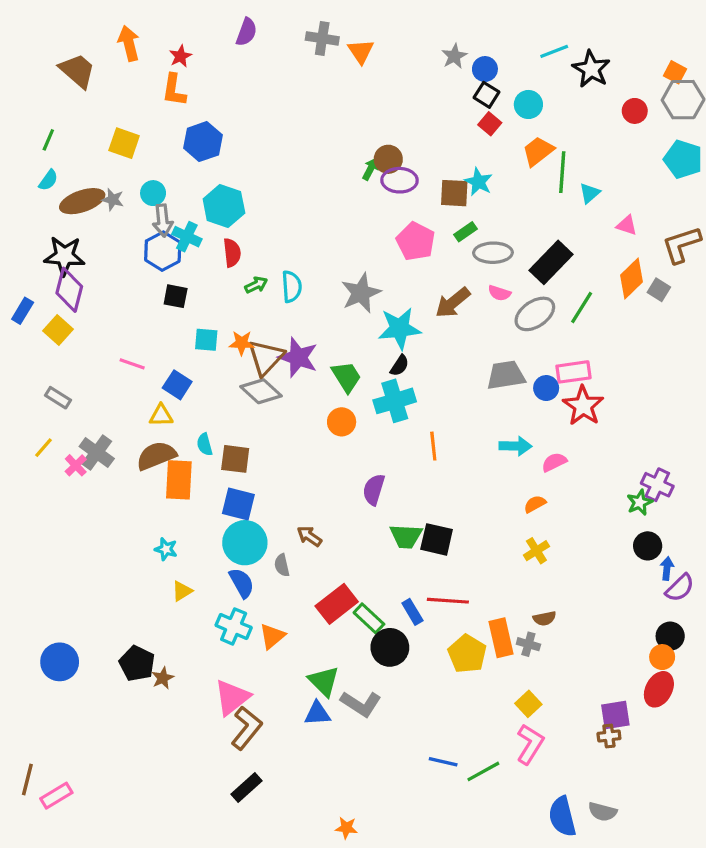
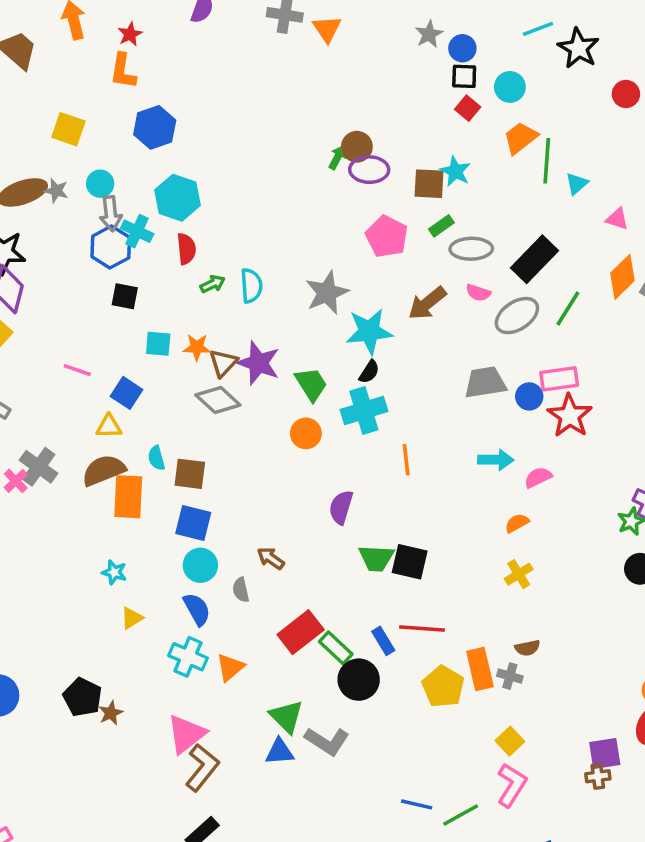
black square: (487, 95) -> (464, 76), turned -30
brown triangle: (266, 357) -> (223, 363), size x0.7
cyan circle: (245, 543) -> (200, 565), size x0.7

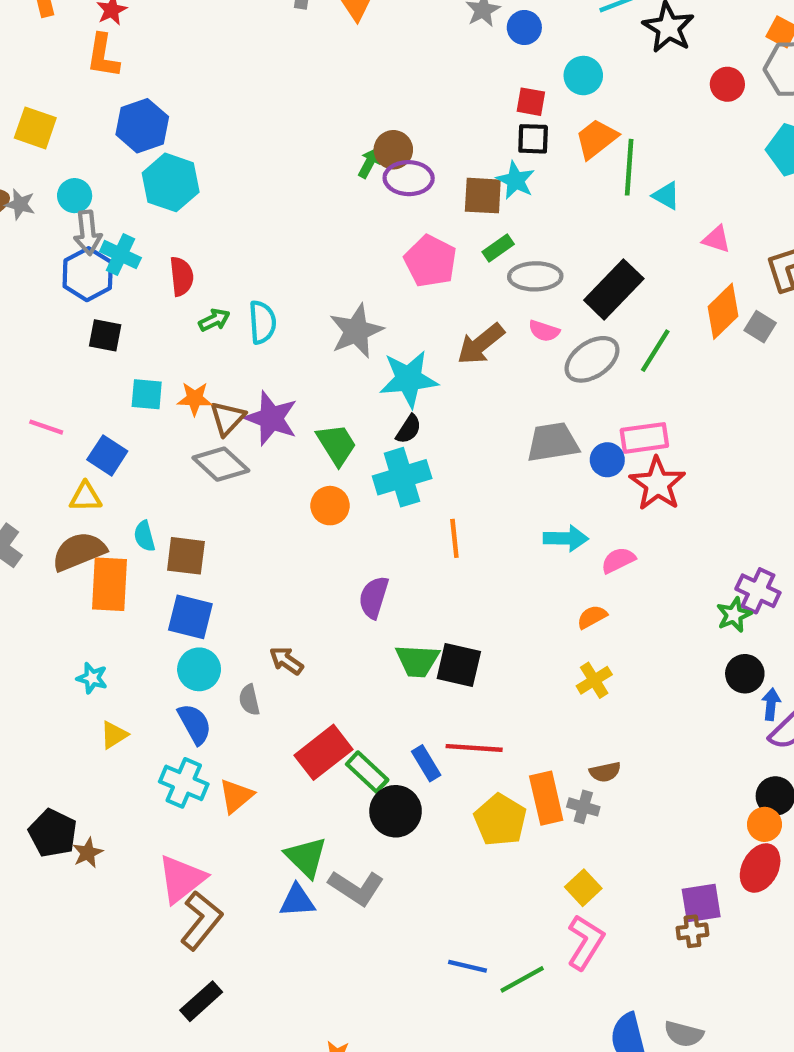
black square: (464, 76) -> (533, 139), moved
red square: (468, 108) -> (531, 102), turned -30
cyan triangle: (577, 184) -> (666, 196), turned -50
cyan hexagon: (178, 198) -> (171, 182), moved

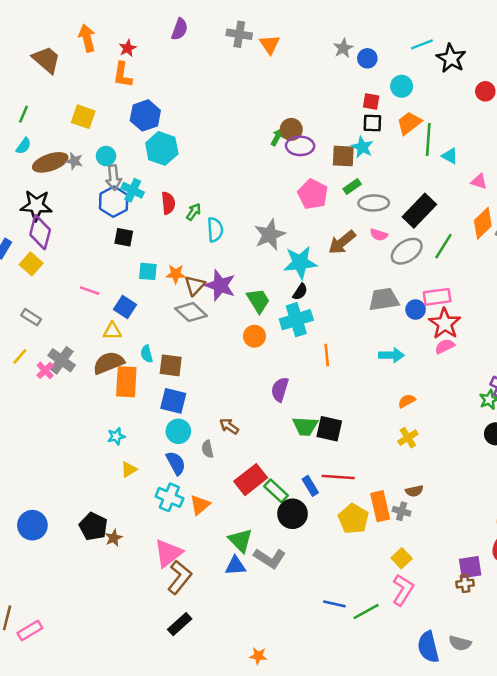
green arrow: (214, 320) -> (194, 212), moved, turned -30
pink semicircle: (618, 560) -> (445, 346), moved
cyan star: (92, 678) -> (116, 436), turned -30

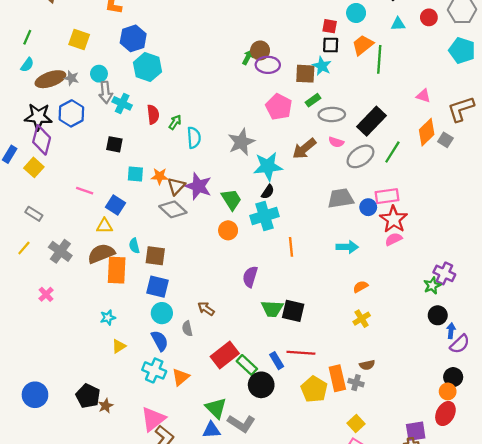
cyan triangle: (450, 156) -> (398, 24), moved, turned -32
blue hexagon: (114, 202) -> (71, 113), moved
pink cross: (45, 370) -> (46, 294), moved

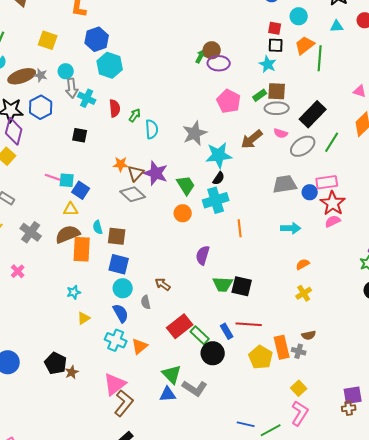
brown square: (305, 74) -> (277, 91), moved
cyan square: (135, 174) -> (67, 180), moved

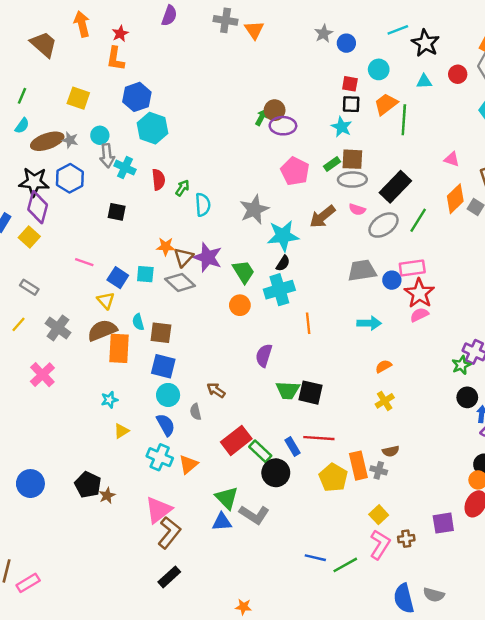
cyan square: (67, 180) -> (145, 274), moved
yellow triangle: (71, 209) -> (106, 300), turned 49
pink cross: (18, 271) -> (42, 375), size x1.5
brown cross: (349, 408) -> (406, 539), moved

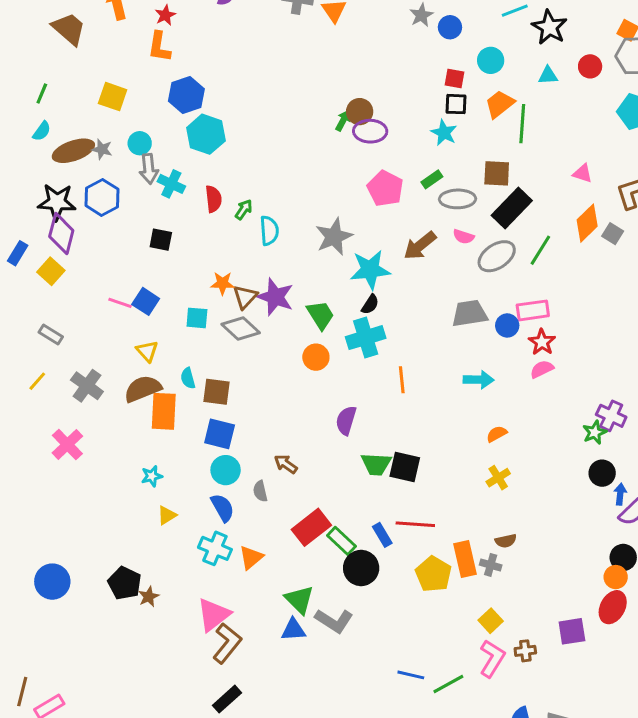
brown square: (352, 159) -> (497, 173), moved
blue square: (118, 278) -> (146, 301), moved
red star: (419, 293) -> (542, 342), size x0.7

